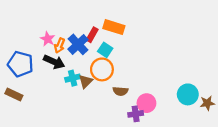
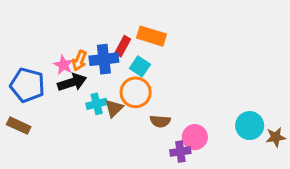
pink star: (48, 39) -> (63, 65), moved
blue cross: (78, 44) -> (104, 59), turned 36
black arrow: (54, 62) -> (72, 82), turned -42

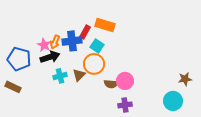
cyan cross: (97, 104) -> (60, 76), moved
cyan circle: (250, 126) -> (173, 101), moved
pink circle: (195, 137) -> (125, 81), moved
brown star: (276, 137) -> (185, 79), moved

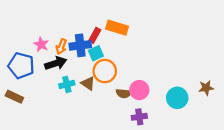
pink star: (44, 45) -> (41, 44), moved
cyan square: (97, 46) -> (96, 53), moved, turned 32
brown triangle: (79, 75) -> (88, 83), turned -40
cyan circle: (173, 101) -> (177, 98), moved

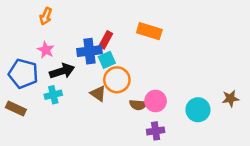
orange rectangle: (117, 28) -> (149, 31), moved
orange arrow: (61, 47) -> (46, 16), moved
cyan cross: (67, 84) -> (53, 95), moved

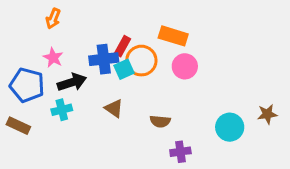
orange circle: (117, 80) -> (141, 61), moved
pink circle: (156, 101) -> (185, 66), moved

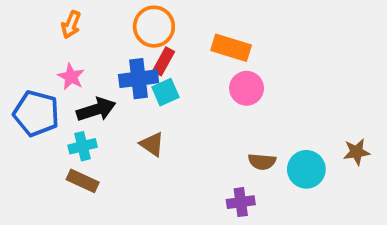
orange circle: (141, 61) -> (154, 27), moved
brown semicircle: (160, 121) -> (262, 162), moved
brown rectangle: (18, 126) -> (83, 181), moved

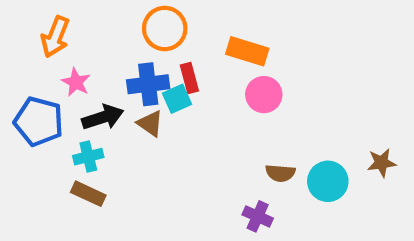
orange arrow: (71, 25) -> (55, 37), moved, size x1.4
red rectangle: (164, 61) -> (189, 78), moved, turned -44
brown triangle: (152, 144) -> (150, 123), moved
purple cross: (241, 202) -> (258, 216), turned 32

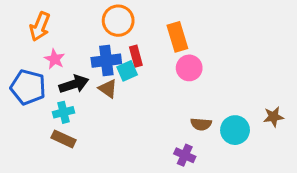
orange rectangle: (247, 51) -> (177, 37), turned 56

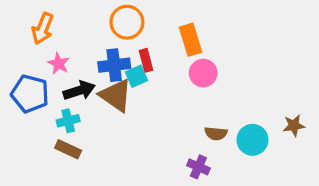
brown triangle: (108, 89) -> (116, 95), size x1.6

